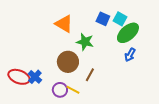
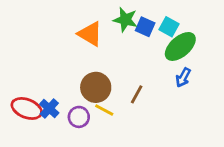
green star: (85, 42) -> (125, 20), moved
brown line: (90, 75) -> (137, 94), moved
purple circle: (60, 90) -> (79, 117), moved
yellow line: (73, 90) -> (104, 110), moved

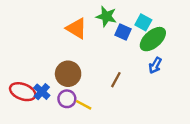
blue square: (145, 27) -> (123, 32), moved
brown circle: (96, 87) -> (68, 74), moved
yellow line: (104, 110) -> (84, 105), moved

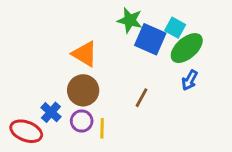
orange triangle: (76, 28) -> (85, 54), moved
blue square: (123, 32) -> (150, 39), size x1.5
red ellipse: (23, 92) -> (26, 131), moved
yellow line: (84, 105) -> (102, 128), turned 63

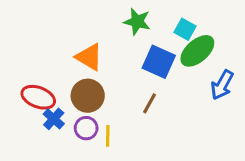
blue square: (150, 39) -> (159, 62), moved
blue arrow: (190, 80) -> (222, 85), moved, size x1.4
red ellipse: (26, 131) -> (38, 97), moved

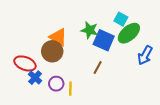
green star: (137, 22) -> (90, 30), moved
brown circle: (88, 96) -> (52, 51), moved

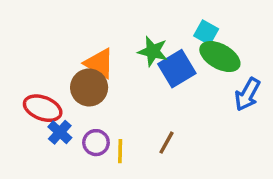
green ellipse: (129, 33) -> (220, 57), turned 70
blue square: (104, 40) -> (177, 69), turned 35
brown line: (98, 67) -> (167, 143), moved

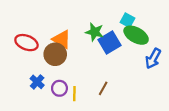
red ellipse: (43, 108) -> (26, 43), moved

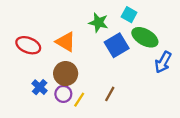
cyan square: (128, 20) -> (129, 15), moved
green star: (95, 32) -> (98, 23), moved
brown circle: (55, 54) -> (66, 74), moved
yellow line: (74, 94) -> (79, 100), turned 32

